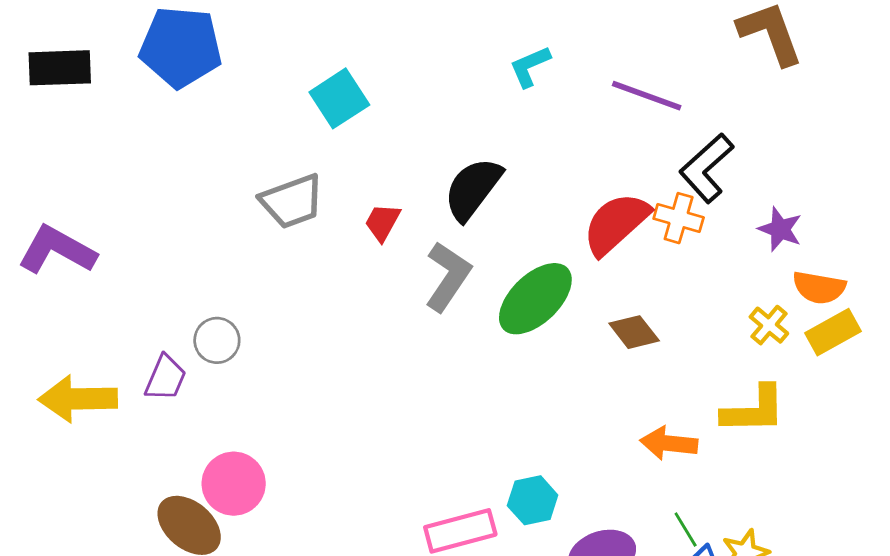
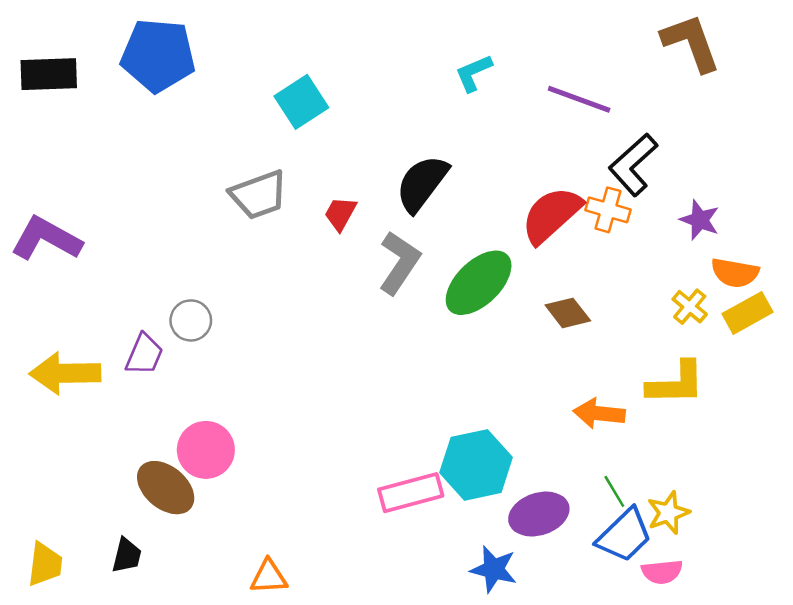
cyan hexagon: (533, 500) -> (476, 465), size x1.6

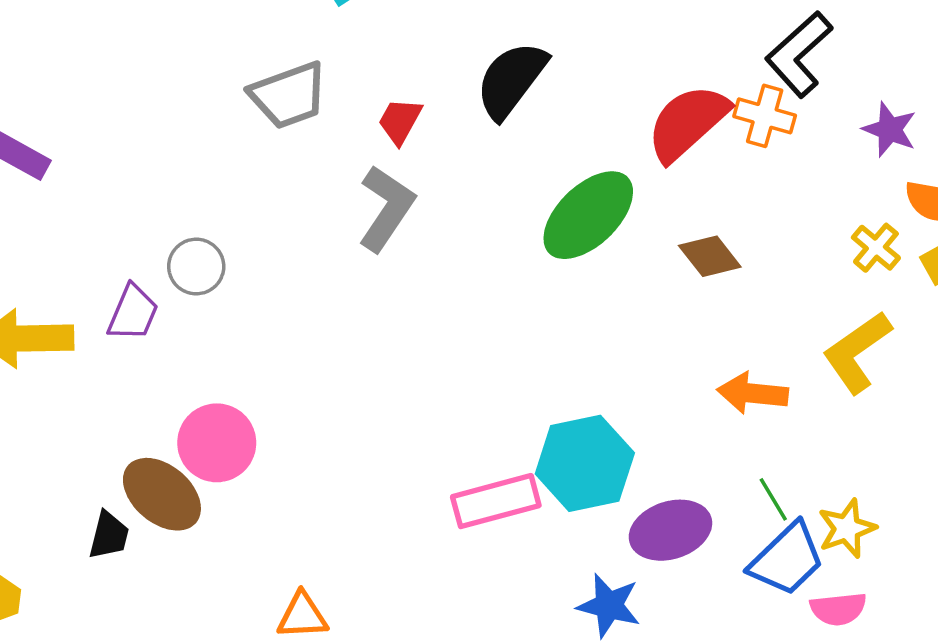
gray L-shape: (399, 263) -> (386, 208), moved
yellow L-shape: (676, 383) -> (857, 352), turned 146
black trapezoid: (127, 555) -> (109, 535), moved

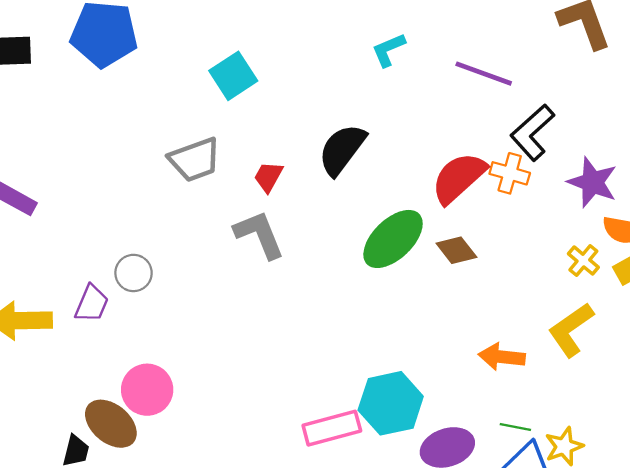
purple star: (890, 130) -> (592, 182), size x1.4
gray L-shape: (386, 208) -> (259, 234), turned -56
brown diamond: (710, 256) -> (456, 250), moved
green line: (773, 499) -> (515, 427), turned -48

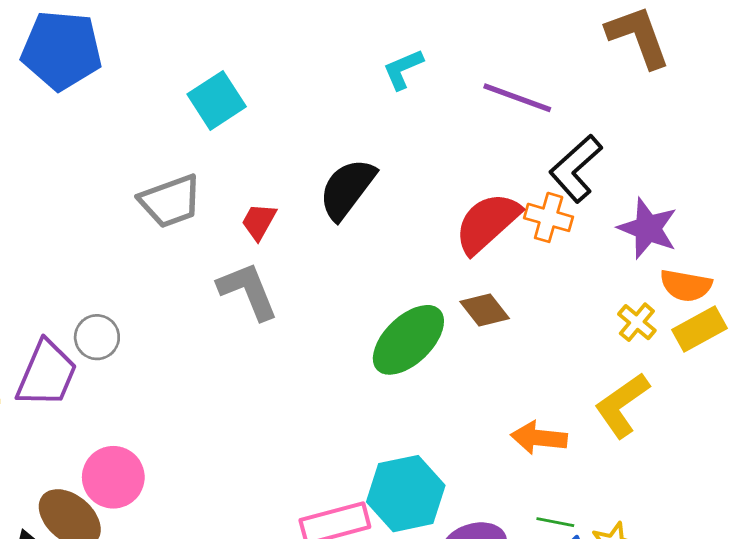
green ellipse: (393, 239) -> (408, 340), moved
purple trapezoid: (92, 304) -> (47, 374), size x1.5

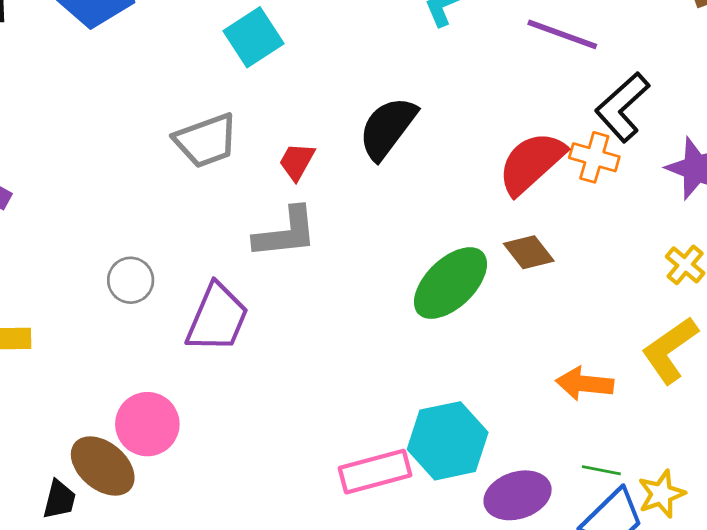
gray L-shape: (248, 291) -> (286, 233), turned 106
purple trapezoid: (47, 374) -> (217, 318), moved

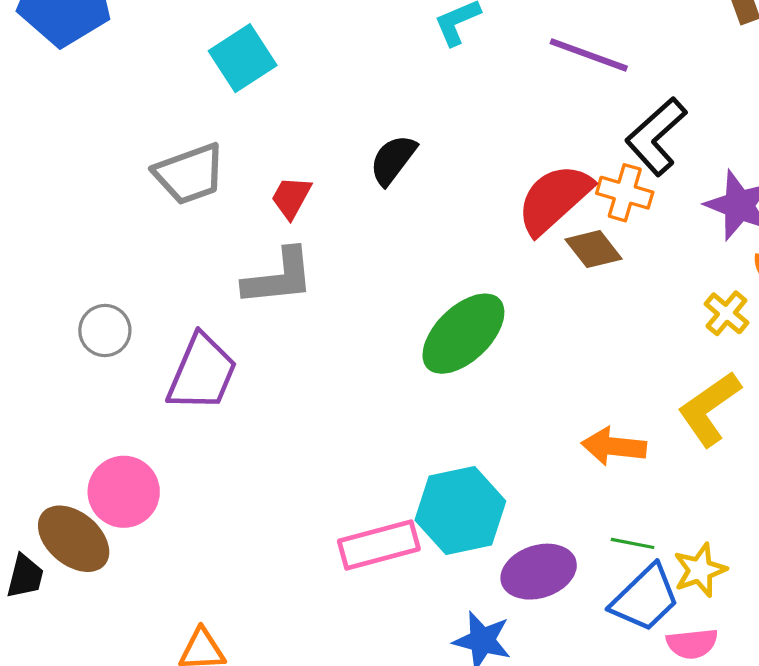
black semicircle: (388, 128) -> (393, 160), size x0.7
brown diamond: (529, 252) -> (593, 249), moved

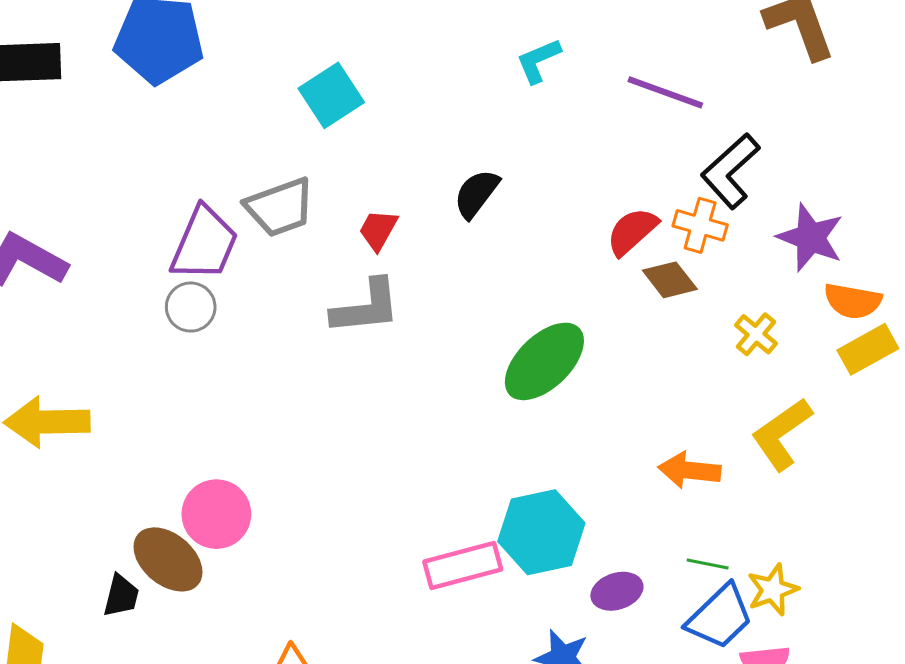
red semicircle: (554, 199) -> (632, 231), size x0.7
yellow cross: (726, 313) -> (756, 334), moved
gray circle: (105, 330) -> (191, 307), moved
purple trapezoid: (202, 373) -> (204, 244), moved
purple ellipse: (539, 572) -> (617, 591), size x0.7

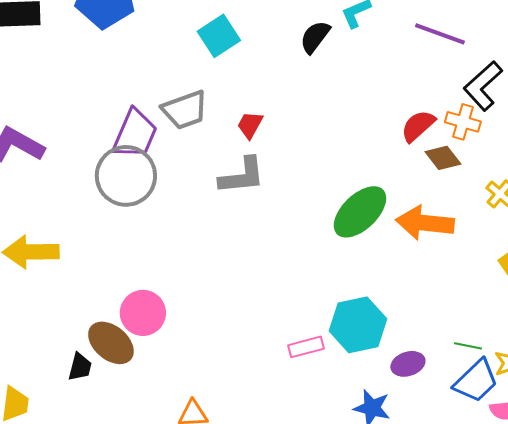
black semicircle: (476, 194) -> (315, 37), moved
gray circle: (191, 307) -> (126, 176), size x1.8
orange arrow: (690, 470) -> (425, 223), moved, size x1.4
pink rectangle: (463, 566) -> (306, 347), size x0.7

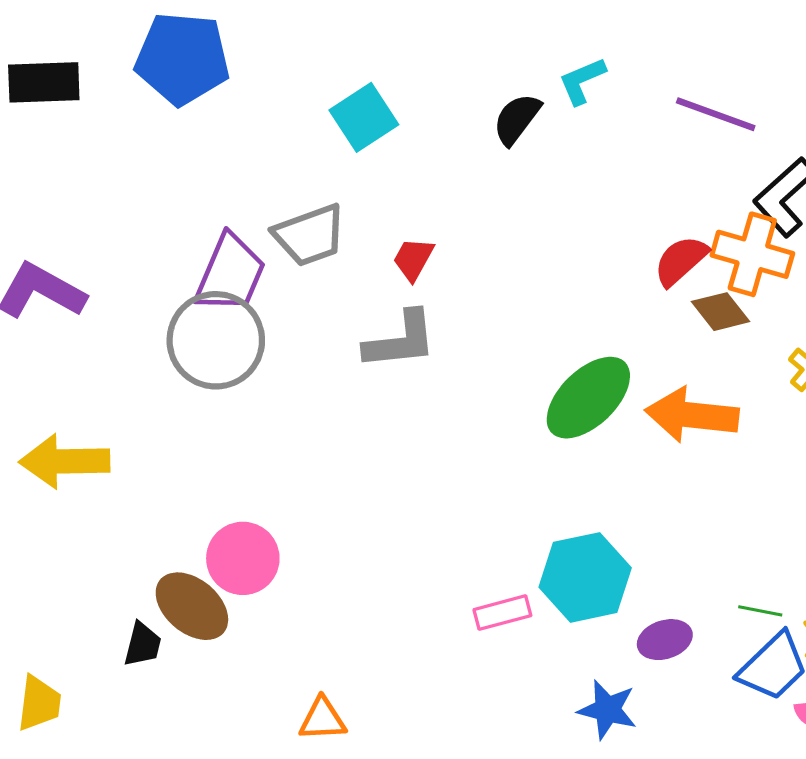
orange cross: (463, 122) -> (752, 254), size x1.4

